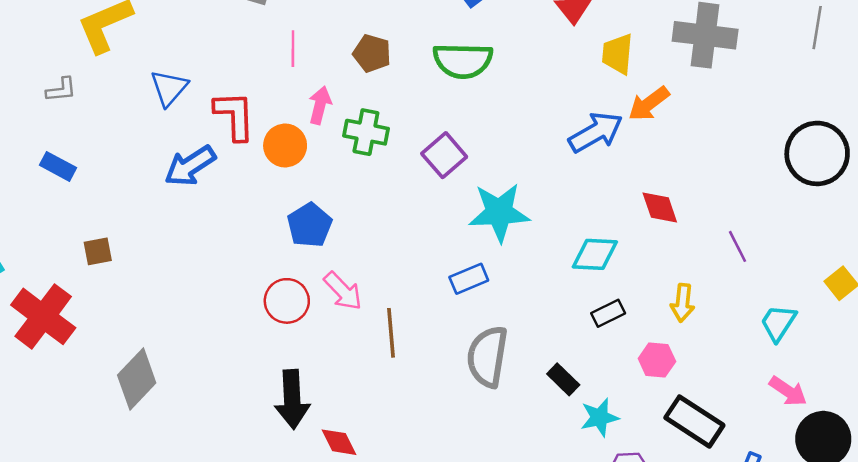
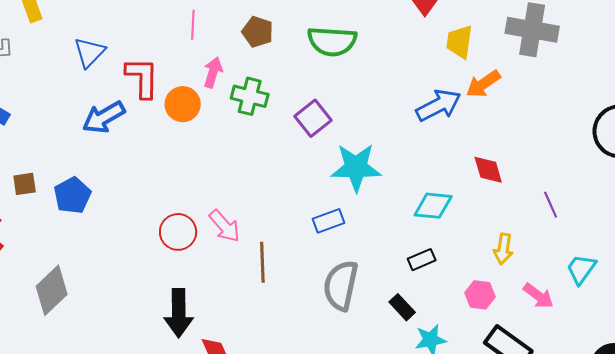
blue pentagon: (310, 225) -> (72, 195), moved
black rectangle: (608, 313) -> (422, 260), moved
pink arrow: (788, 391) -> (538, 296), moved

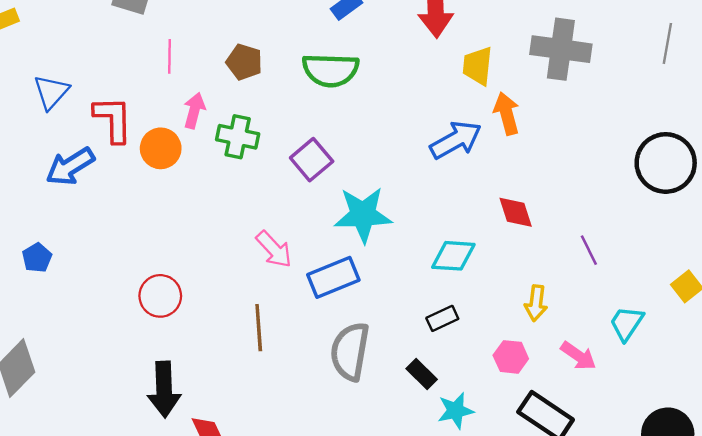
orange arrow: (483, 84) -> (507, 114), turned 111
blue pentagon: (72, 195) -> (37, 258), size x0.7
blue rectangle: (328, 221) -> (333, 277), size x1.4
pink arrow: (224, 226) -> (274, 249), moved

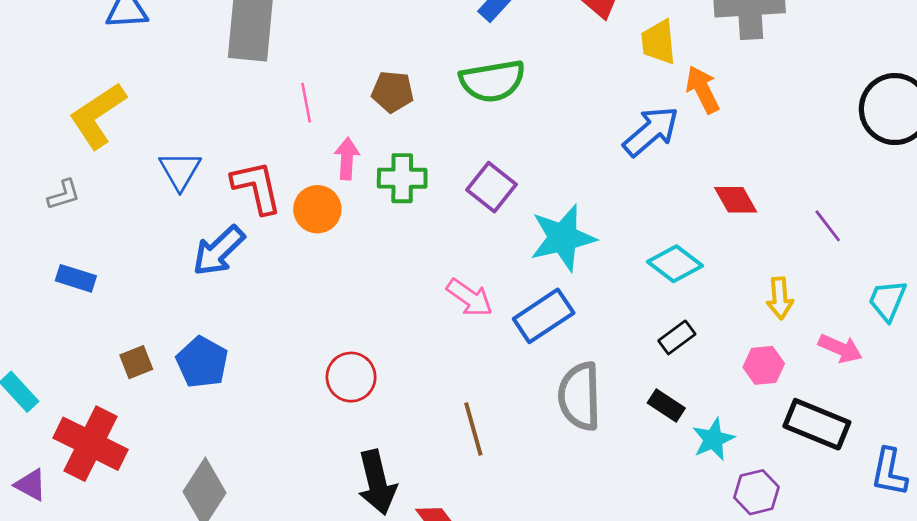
cyan diamond: (453, 256) -> (675, 264), turned 45
blue pentagon: (37, 258) -> (202, 362), size x1.5
brown line: (259, 328) -> (473, 429), moved

